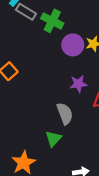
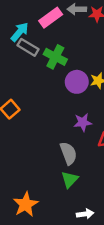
green triangle: (53, 139) -> (70, 179), moved

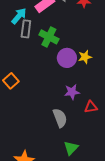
gray rectangle: (28, 47) -> (26, 29), turned 66
green triangle: (70, 179) -> (71, 148), moved

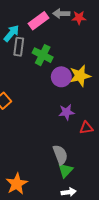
yellow star: (85, 57) -> (80, 76), size x1.5
gray semicircle: (60, 118) -> (60, 155), moved

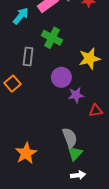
gray rectangle: (19, 47) -> (28, 57), moved
purple circle: (61, 77) -> (61, 77), moved
orange star: (17, 184) -> (26, 153), moved

